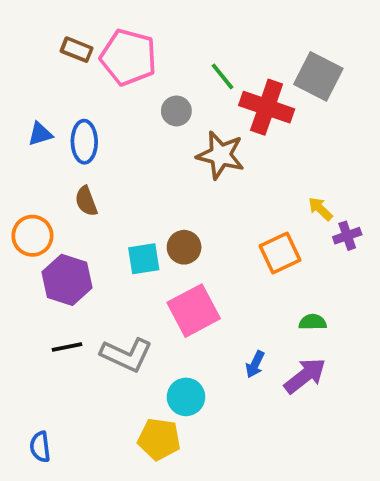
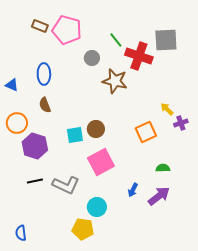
gray square: (318, 76) -> (166, 40), turned -30
blue triangle: (40, 134) -> (12, 85), moved, turned 40

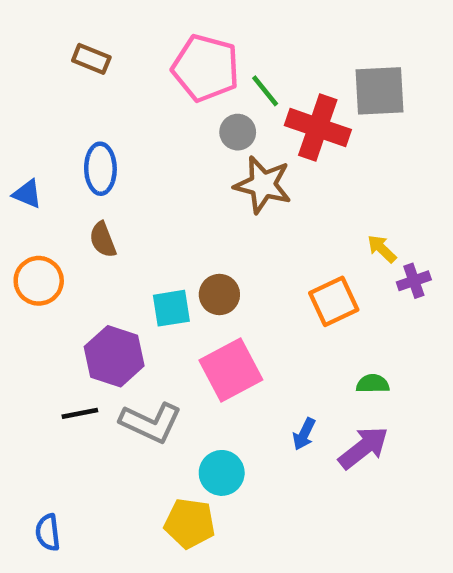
pink pentagon: (67, 30) -> (206, 68), moved
gray circle: (92, 58) -> (238, 132), moved
purple hexagon: (35, 146) -> (114, 356), moved

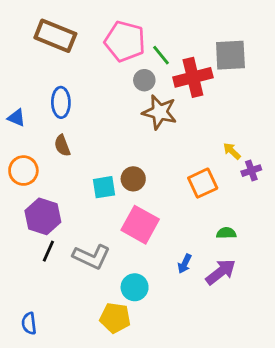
brown rectangle: (91, 59) -> (55, 36), size x1.8
red cross: (318, 128) -> (193, 77), turned -33
purple hexagon: (114, 356) -> (43, 216), moved
pink square: (231, 370) -> (140, 225), turned -33
black line: (80, 413) -> (48, 251), turned -55

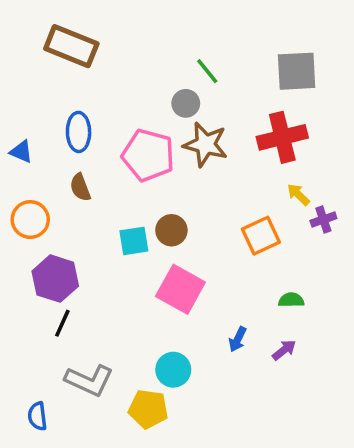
pink pentagon: (125, 41) -> (148, 155), moved
red cross: (193, 77) -> (282, 137), moved
gray L-shape: (91, 257) -> (89, 380), moved
purple arrow: (221, 272) -> (284, 350), size x0.6

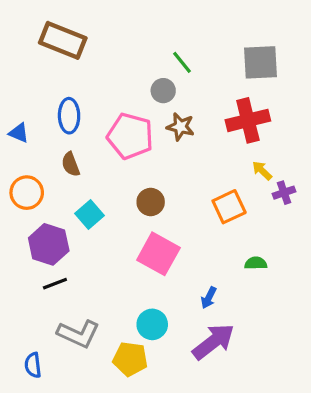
brown star: (205, 144) -> (180, 127), size x0.7
cyan square: (134, 241) -> (89, 215), moved, turned -32
black line: (62, 323) -> (55, 284), turned 45
purple arrow: (284, 350) -> (213, 342), moved, size x2.0

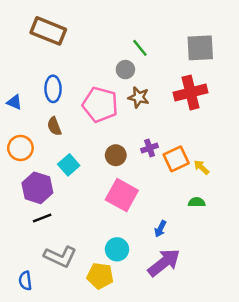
yellow arrow: (262, 171) -> (201, 167), moved
purple cross: (284, 193) -> (150, 148), moved

